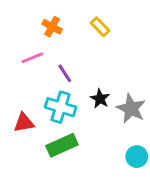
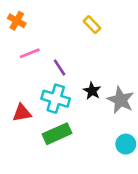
orange cross: (52, 27) -> (17, 21), moved

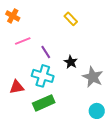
black star: (92, 91) -> (71, 62), moved

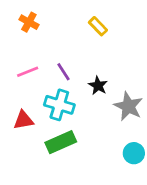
orange cross: (13, 16) -> (29, 22), moved
pink line: (23, 41) -> (28, 72), moved

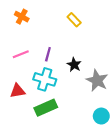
purple line: (63, 72) -> (48, 54), turned 48

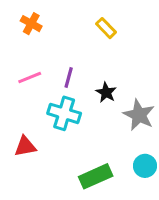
red triangle: (18, 91) -> (25, 146), moved
green rectangle: (46, 108) -> (96, 176), moved

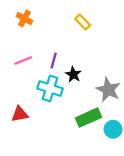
black star: (106, 92) -> (73, 74), moved
green rectangle: (96, 176) -> (89, 118), moved

